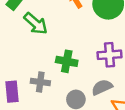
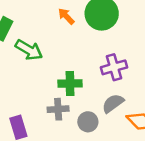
gray cross: (40, 82) -> (58, 109), moved

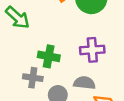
gray semicircle: (113, 103) -> (84, 83), turned 30

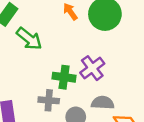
purple cross: (92, 50) -> (92, 68), moved, turned -30

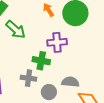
purple cross: (92, 68) -> (57, 42), moved, turned 30

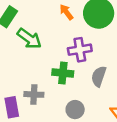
gray cross: (28, 78) -> (34, 94), moved
gray semicircle: (70, 82) -> (99, 76), moved, turned -72

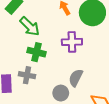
green cross: (63, 73) -> (37, 52), moved
gray semicircle: (99, 76) -> (76, 78), moved

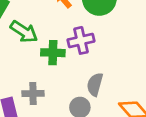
green cross: (37, 52) -> (53, 53), moved

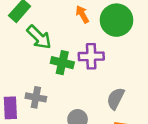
gray semicircle: (95, 84) -> (116, 99), moved

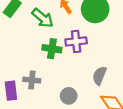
green arrow: (39, 37) -> (43, 18), moved

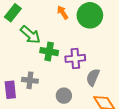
green arrow: (43, 18) -> (30, 35), moved
purple cross: (76, 41) -> (75, 58), moved

